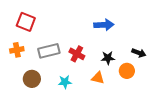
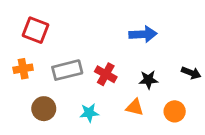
orange circle: (127, 71) -> (175, 111), moved

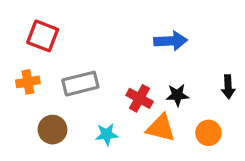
black arrow: (191, 73) -> (228, 87), turned 66
red cross: (106, 74) -> (140, 98), moved
orange triangle: (135, 107) -> (161, 128), size x1.4

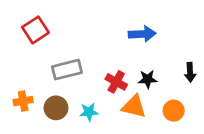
red square: (43, 36) -> (35, 30), turned 36
orange cross: (28, 82) -> (23, 101), moved
brown circle: (52, 130) -> (56, 108), moved

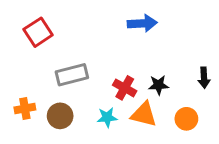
blue arrow: (142, 34) -> (142, 23), moved
cyan star: (89, 112) -> (107, 117), moved

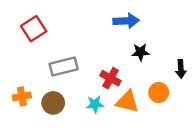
black star: (158, 85) -> (140, 52), moved
orange circle: (186, 119) -> (159, 92), moved

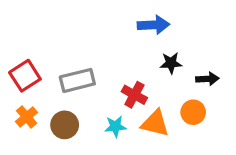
red square: (34, 29) -> (25, 76), moved
black arrow: (181, 69) -> (207, 79), moved, turned -90
orange cross: (22, 96) -> (27, 117), turned -30

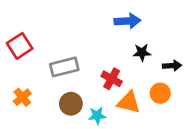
red square: (25, 76) -> (20, 46), moved
brown circle: (65, 125) -> (71, 104), moved
cyan star: (115, 126) -> (97, 116), moved

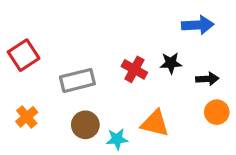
blue arrow: (127, 21) -> (198, 25), moved
red cross: (112, 79) -> (134, 69), moved
orange circle: (160, 93) -> (217, 112), moved

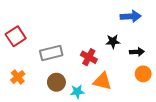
red cross: (134, 69) -> (89, 57), moved

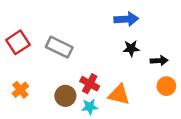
blue arrow: (131, 16) -> (126, 19), moved
gray rectangle: (51, 53) -> (59, 47), moved, turned 40
red cross: (89, 57) -> (90, 84), moved

